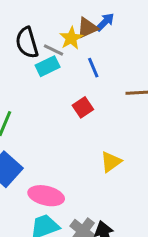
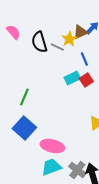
cyan rectangle: (48, 66) -> (72, 78), moved
red square: (83, 107) -> (86, 80), moved

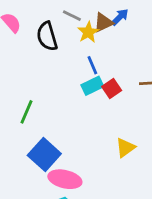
gray line: (57, 47) -> (72, 16), moved
blue line: (84, 59) -> (92, 65), moved
blue square: (24, 128) -> (44, 154), moved

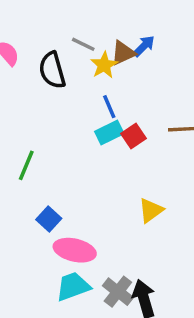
blue square: (44, 154) -> (49, 219), size x0.6

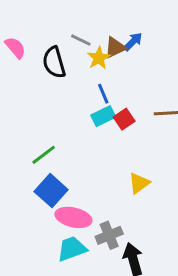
green line: (26, 165) -> (44, 155), moved, turned 30
blue square: (49, 219) -> (51, 191), size x1.5
gray cross: (118, 292) -> (109, 235), moved, turned 30

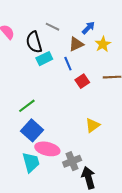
brown triangle: (115, 48) -> (76, 44), moved
yellow star: (99, 58) -> (103, 44), moved
cyan rectangle: (103, 116) -> (44, 59), moved
cyan trapezoid: (72, 249) -> (31, 162), moved, turned 95

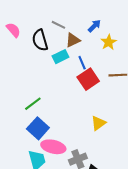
brown triangle: (76, 44) -> (73, 40), moved
cyan rectangle: (44, 59) -> (60, 57), moved
blue line: (68, 64) -> (82, 63), moved
red square: (82, 81) -> (88, 79), size x1.5

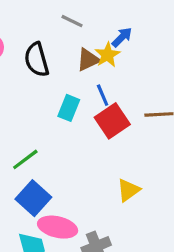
gray line: (58, 25) -> (72, 21), moved
yellow star: (109, 42) -> (107, 55), moved
cyan rectangle: (60, 57) -> (69, 108), moved, turned -42

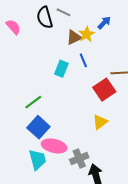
blue arrow: (122, 37) -> (104, 23), moved
black semicircle: (37, 60) -> (45, 18), moved
red square: (112, 121) -> (104, 90), moved

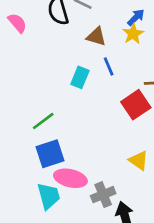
yellow star: (86, 34) -> (133, 34), moved
brown triangle: (74, 37) -> (96, 37), turned 42
yellow triangle: (100, 122) -> (139, 161), moved, turned -49
blue square: (38, 127) -> (50, 154), turned 30

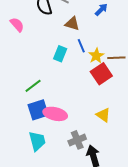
pink semicircle: (17, 23) -> (17, 25), moved
yellow star: (133, 34) -> (96, 56), moved
pink ellipse: (70, 178) -> (55, 114), moved

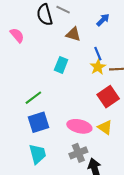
blue line: (81, 46) -> (98, 54), moved
red square: (101, 74) -> (108, 97), moved
pink ellipse: (55, 114) -> (79, 126), moved

